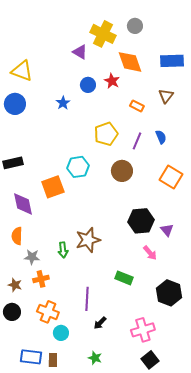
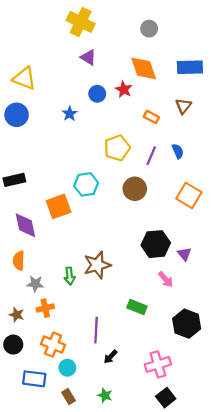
yellow cross: (103, 34) -> (81, 22), moved
blue rectangle: (31, 357) -> (34, 379), moved
brown rectangle: (53, 360) -> (68, 396), moved, turned -32

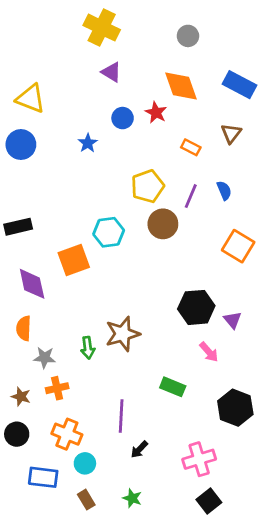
blue rectangle: (190, 67) -> (239, 85), turned 30
brown circle: (135, 189) -> (163, 224), moved

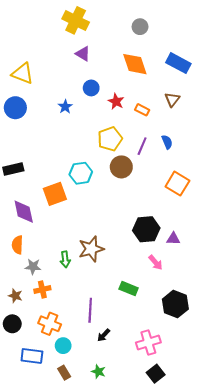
red star: (156, 112) -> (116, 101), moved
purple triangle: (233, 320) -> (173, 239), turned -48

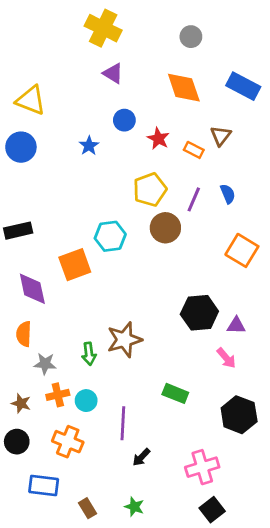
brown triangle: (172, 99) -> (221, 136), moved
pink arrow: (156, 263) -> (226, 358), moved
cyan circle: (63, 346) -> (86, 401), moved

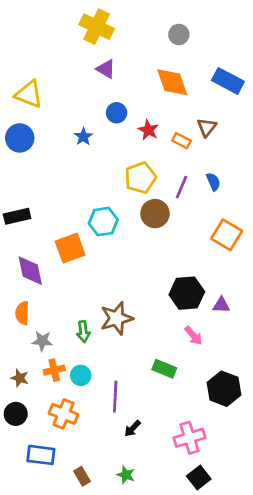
pink arrow: (226, 358) -> (193, 336), moved

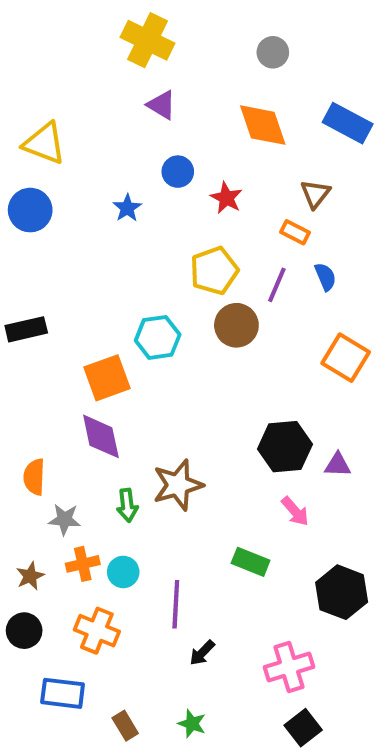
orange rectangle: (182, 141) -> (295, 232), moved
purple diamond: (30, 271) -> (101, 436), moved
brown star: (20, 378) -> (30, 576), turned 30

